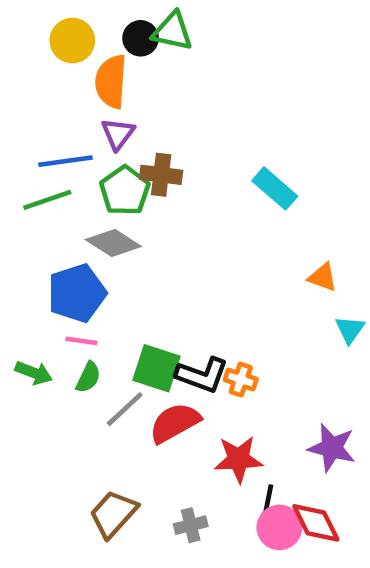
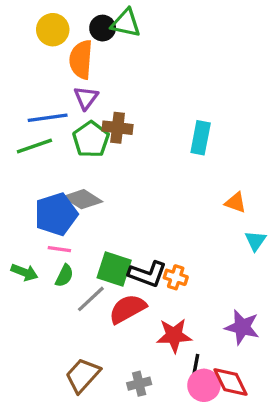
cyan rectangle: (275, 188) -> (201, 138), turned 60
gray diamond: (113, 243) -> (83, 199), moved

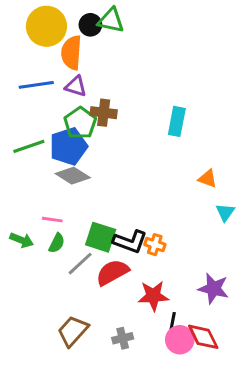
yellow circle: (53, 30) -> (46, 26), size x1.4
purple triangle: (86, 98) -> (76, 86), turned -50
blue line: (48, 118) -> (36, 85), moved
green line: (34, 146) -> (29, 146), moved
blue pentagon: (56, 214) -> (68, 146), moved

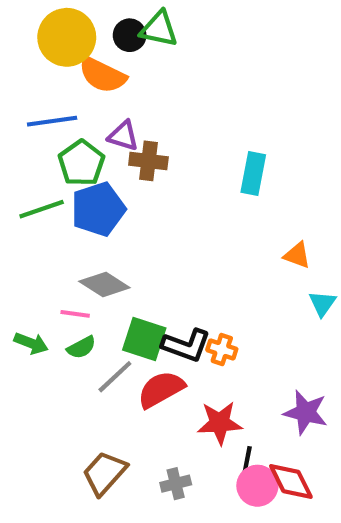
orange semicircle: (71, 53) -> (102, 75), turned -68
purple triangle: (76, 86) -> (123, 136), moved
green pentagon: (80, 123) -> (81, 163), moved
gray diamond: (73, 176) -> (104, 285), moved
green semicircle: (57, 243) -> (81, 347), turned 36

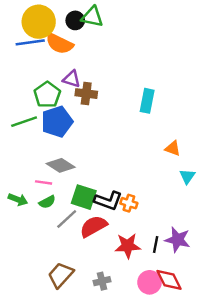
blue line: (52, 121) -> (30, 42), moved
black line: (247, 461) -> (156, 245), moved

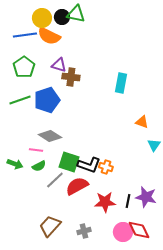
yellow circle: (39, 22) -> (42, 18), moved, size x0.7
green pentagon: (47, 95) -> (24, 67), moved

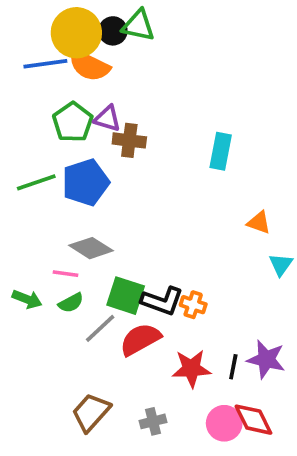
yellow circle: (42, 18) -> (76, 33), size x1.4
green pentagon: (24, 67) -> (73, 122), moved

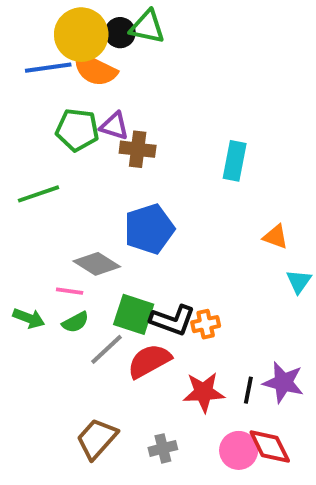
green pentagon: (73, 122) -> (77, 130), turned -30
blue pentagon: (86, 182) -> (149, 229), moved
orange cross: (193, 305) -> (206, 324), turned -30

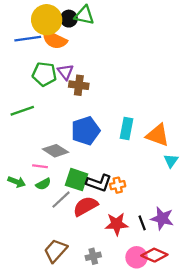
purple triangle: (114, 126) -> (65, 72), turned 35
cyan rectangle: (235, 161) -> (127, 129), moved
orange triangle: (276, 237) -> (158, 135), size x1.6
black line: (248, 390) -> (142, 223), turned -32
red diamond: (270, 447) -> (154, 255), turned -40

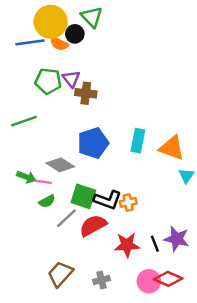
green triangle: (84, 15) -> (92, 17), turned 35
black circle: (69, 19) -> (75, 34), moved
orange semicircle: (54, 40) -> (59, 44), size x0.7
green arrow: (17, 182) -> (26, 177), moved

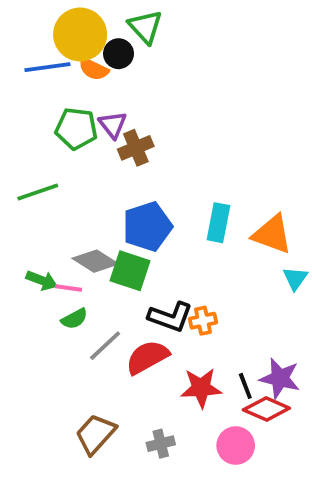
brown cross: (86, 93) -> (136, 148), turned -30
green square: (83, 196) -> (130, 271), moved
red diamond: (168, 279) -> (266, 409), moved

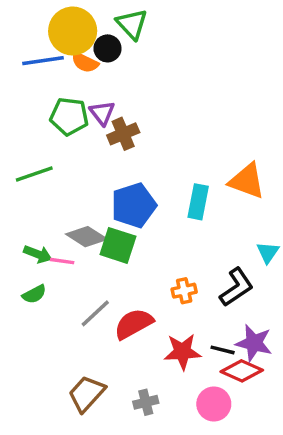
orange triangle: (272, 234) -> (247, 181), moved
black L-shape: (170, 317) -> (236, 287), moved, turned -54
green semicircle: (74, 319) -> (34, 294), moved
black line: (245, 386) -> (223, 350), turned -55

